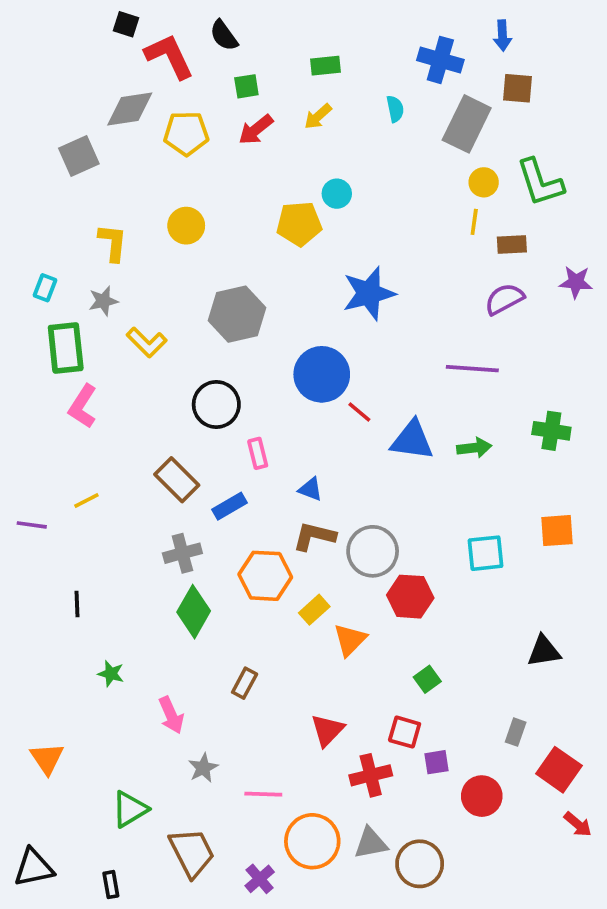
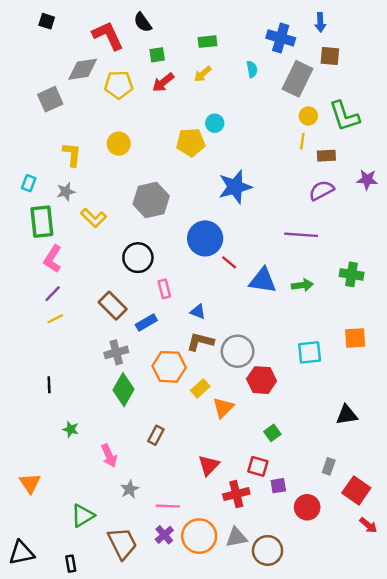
black square: (126, 24) -> (47, 21), moved
purple line: (32, 525) -> (53, 294), moved, turned -54
purple cross: (260, 879) -> (164, 535), moved

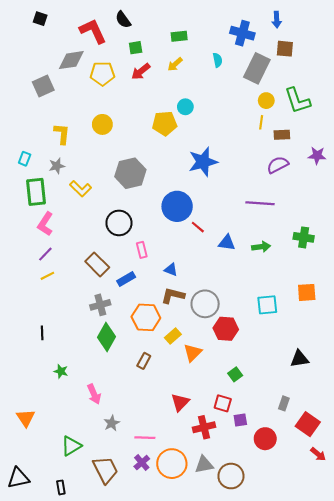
blue triangle: (263, 280) -> (227, 243), size x0.7
brown rectangle: (156, 435) -> (144, 361), moved

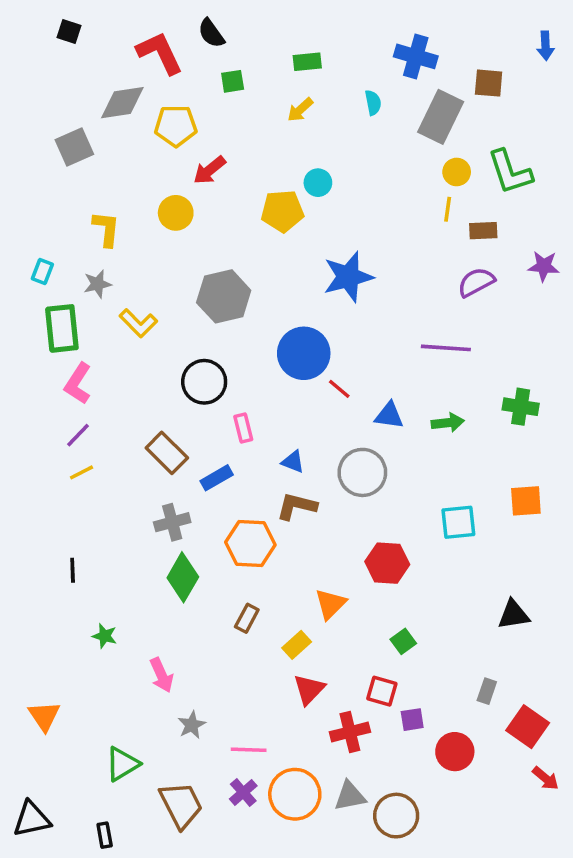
blue arrow: (277, 20) -> (546, 46), moved
red arrow: (141, 72) -> (209, 170), moved
gray circle: (205, 304) -> (362, 472), moved
yellow rectangle: (173, 336) -> (297, 645), moved

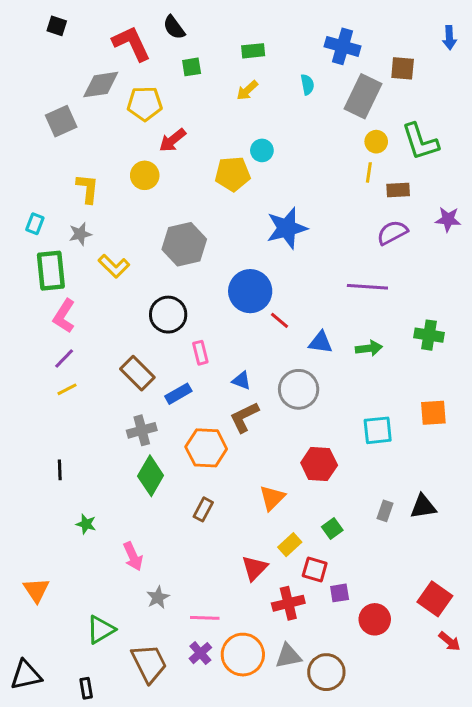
brown L-shape: (297, 506) -> (244, 417), turned -40
yellow rectangle: (297, 645) -> (290, 545), moved
gray rectangle: (487, 691) -> (385, 511), moved

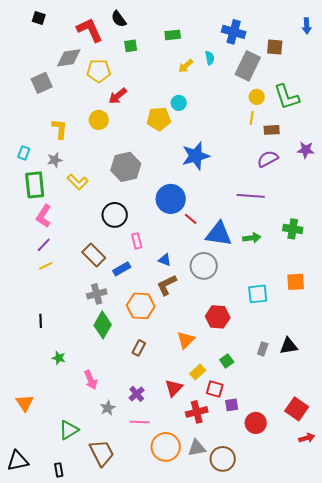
yellow arrow: (247, 90) -> (186, 66), moved
blue triangle: (321, 342) -> (219, 234), size x1.6
red arrow: (449, 641) -> (307, 438), turned -56
purple cross: (200, 653) -> (137, 394), moved

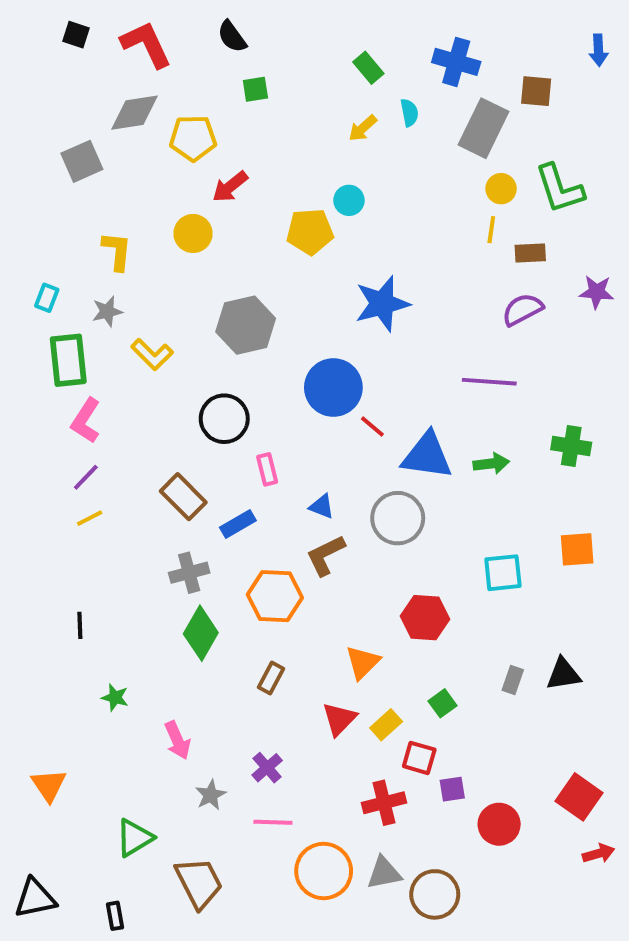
red L-shape: (90, 30) -> (146, 44), moved
green rectangle: (173, 35) -> (368, 68), moved, turned 56
red triangle: (174, 388) -> (339, 719), moved

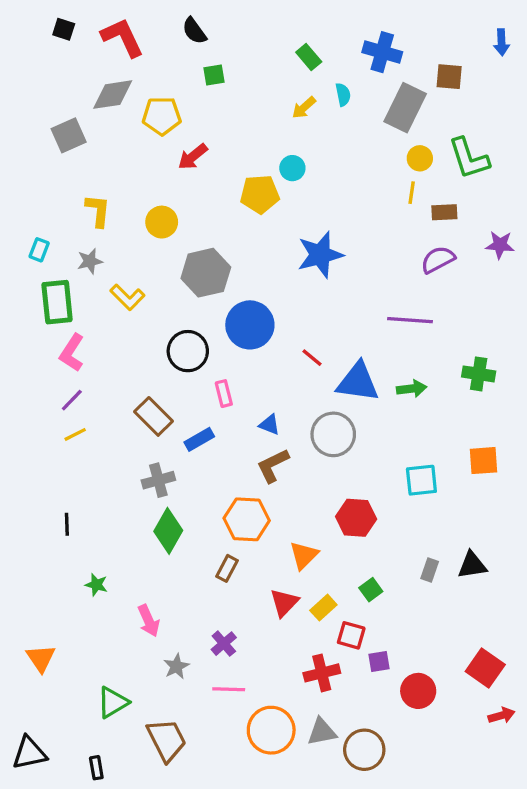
yellow circle: (193, 233) -> (162, 222), moved
blue circle: (333, 388) -> (250, 325), moved
orange hexagon: (275, 596) -> (247, 519), moved

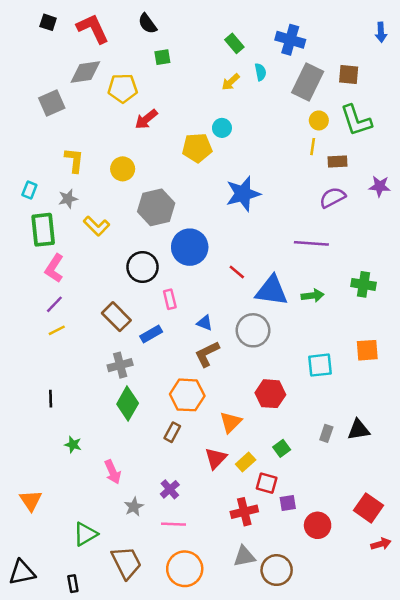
brown square: (449, 77) -> (349, 75), moved
orange circle: (271, 730) -> (185, 569), moved

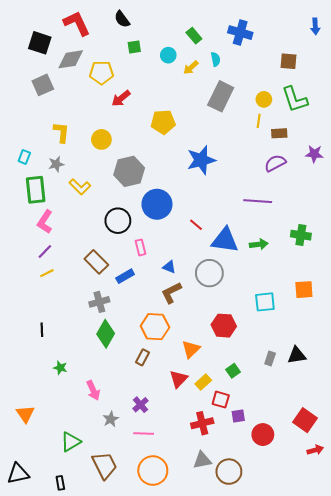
black square: (48, 22) -> (40, 43), moved, size x1.6
gray rectangle: (308, 82) -> (221, 96), moved
cyan circle: (222, 128) -> (168, 55), moved

